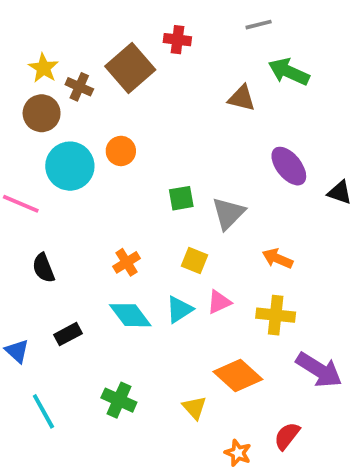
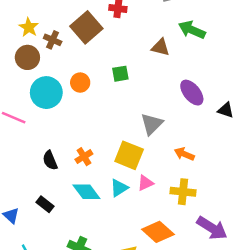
green square: (181, 198) -> (120, 74), moved
yellow square: (194, 260) -> (129, 155), size x1.6
black semicircle: (43, 268) -> (50, 160), moved
black rectangle: (68, 334) -> (45, 204), turned 66

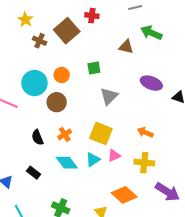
yellow star: (29, 27) -> (25, 20), moved
brown circle: (27, 57) -> (57, 102), moved
purple ellipse: (192, 93) -> (151, 83), turned -30
gray triangle: (152, 124) -> (109, 96), moved

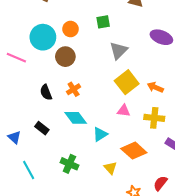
yellow square: (101, 133) -> (127, 82), moved, turned 30
pink triangle: (114, 156) -> (124, 111), turned 32
cyan triangle: (93, 160) -> (100, 134), moved

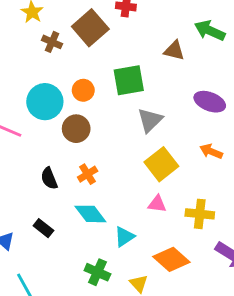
green square: (103, 22) -> (129, 80), size x1.6
orange arrow: (155, 87) -> (211, 151), moved
green cross: (69, 164) -> (97, 272), moved

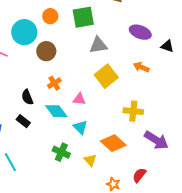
orange circle: (83, 90) -> (50, 16), moved
gray triangle: (150, 120) -> (98, 45), turned 36
black semicircle: (49, 178) -> (27, 97), moved
pink triangle: (157, 204) -> (79, 99), moved
cyan triangle: (124, 237) -> (80, 127), turned -42

